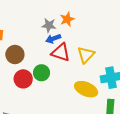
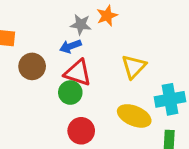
blue arrow: (53, 39) -> (70, 46), moved
red triangle: (61, 52) -> (78, 73), moved
red circle: (23, 79) -> (81, 131), moved

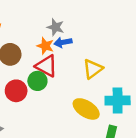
orange star: (107, 16) -> (45, 46), moved, turned 30
blue arrow: (70, 46) -> (63, 42), moved
red circle: (81, 131) -> (16, 91), moved

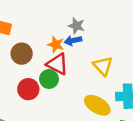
gray star: (55, 27) -> (76, 26), moved
yellow triangle: (93, 69) -> (103, 66), turned -35

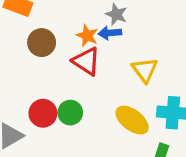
green circle: (49, 79) -> (70, 113), moved
red circle: (28, 89) -> (43, 113), moved

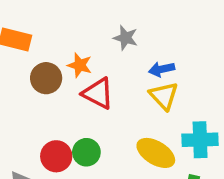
blue arrow: (110, 33) -> (162, 69), moved
orange star: (87, 36) -> (80, 65), moved

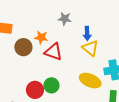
blue arrow: (162, 69) -> (87, 33), turned -72

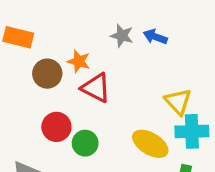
blue arrow: (87, 33) -> (155, 37), moved, turned 104
yellow triangle: (90, 48) -> (178, 102), moved
red circle: (35, 90) -> (56, 127), moved

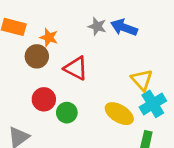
blue arrow: (155, 37) -> (124, 28), size x1.4
orange star: (79, 61) -> (49, 37), moved
cyan cross: (192, 131) -> (153, 104), turned -30

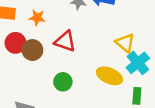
brown circle: (37, 56) -> (32, 50), moved
red circle: (44, 99) -> (15, 43), moved

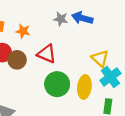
yellow ellipse: (109, 76) -> (84, 87), turned 70
green circle: (63, 82) -> (57, 84), moved, size x1.5

